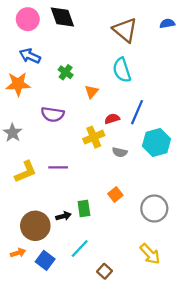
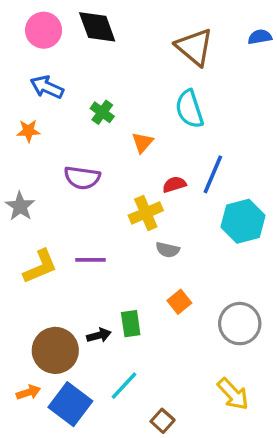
orange star: (18, 84) -> (28, 131), size x0.6
gray semicircle: (120, 152) -> (168, 250), moved
blue square: (45, 260) -> (70, 404), size x1.4

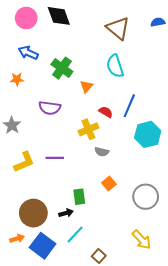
green cross: (102, 112) -> (62, 68), size x1.5
red semicircle: (174, 184) -> (106, 112), turned 48
black arrow: (99, 335) -> (66, 213), moved

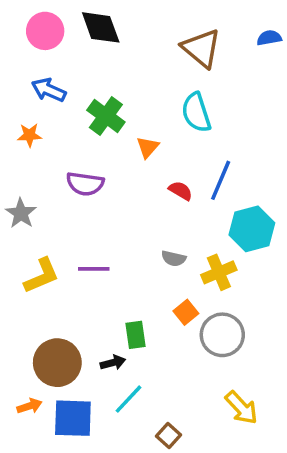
yellow cross: (88, 129) -> (219, 272), moved
gray circle: (146, 197) -> (222, 335), moved
blue square: (43, 246) -> (73, 418), turned -35

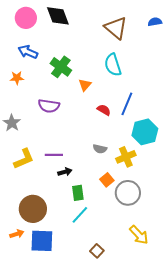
black arrow: (113, 363) -> (65, 172), moved
cyan line: (129, 399) -> (80, 215), moved

